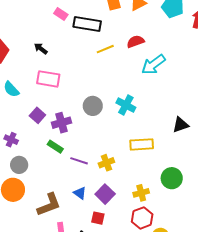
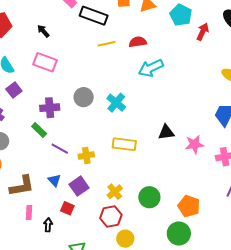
purple square: (37, 115) -> (14, 90), moved
green circle: (172, 178) -> (149, 197), moved
yellow cross: (141, 193) -> (115, 192), turned -35

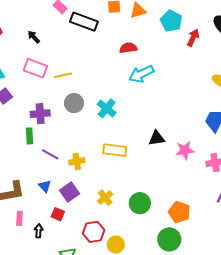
yellow line: (107, 44) -> (63, 75), moved
green rectangle: (39, 130) -> (29, 136), turned 42
red hexagon: (111, 216) -> (94, 232), moved

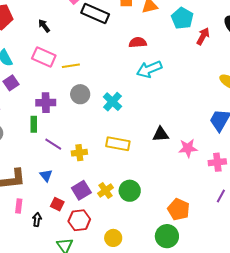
purple square: (69, 192) -> (81, 190), moved
green circle: (140, 203) -> (130, 191), moved
red hexagon: (94, 232) -> (79, 220), moved

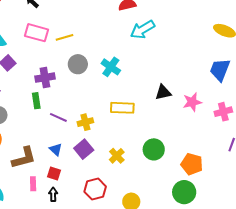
purple square: (81, 190) -> (84, 149), moved
green circle: (130, 191) -> (154, 149), moved
red square: (57, 204) -> (54, 173), moved

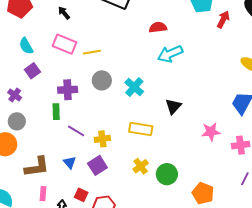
black triangle: (163, 92) -> (173, 106), moved, turned -42
yellow cross: (117, 156) -> (141, 166), moved
red square: (54, 173) -> (81, 195), moved

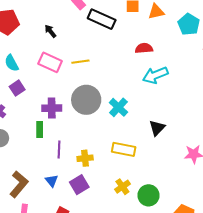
yellow line: (92, 52) -> (80, 62), moved
gray circle: (102, 80) -> (86, 100), size x1.5
purple line: (76, 131) -> (59, 149), turned 60
brown L-shape: (37, 167) -> (19, 184), turned -44

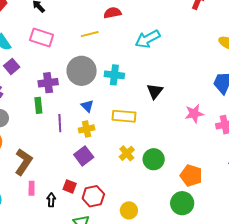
red semicircle: (144, 48) -> (112, 13), moved
yellow line: (80, 62) -> (90, 34), moved
cyan cross: (118, 107) -> (114, 75), turned -30
blue triangle: (52, 181) -> (87, 106), moved

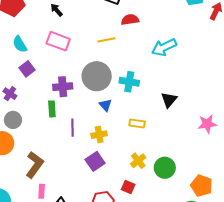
blue triangle: (87, 106) -> (105, 105), moved
yellow rectangle: (124, 116) -> (137, 123), size x0.7
red square: (70, 186) -> (128, 187), moved

